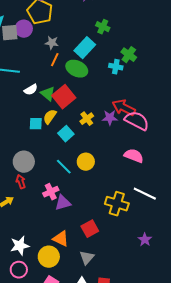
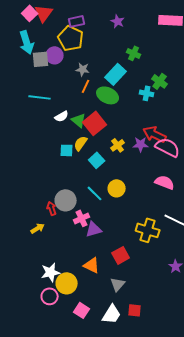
gray circle: (24, 162) -> (66, 200), moved
yellow circle: (49, 257) -> (67, 283), moved

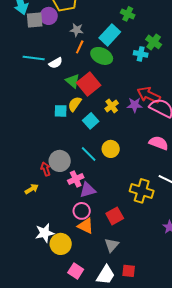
white semicircle: (62, 116) -> (56, 63), moved
pink circle: (50, 296) -> (82, 211), moved

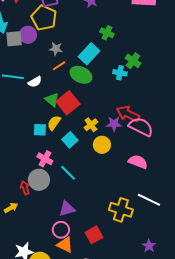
orange line: (80, 47) -> (59, 66), turned 32
yellow circle: (111, 149) -> (102, 145), moved
pink cross: (76, 179) -> (45, 159), moved, turned -35

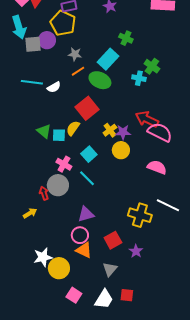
green triangle: (52, 100) -> (44, 131), moved
purple star: (114, 124) -> (123, 132), moved
cyan square: (70, 140) -> (89, 154), moved
purple star: (149, 246) -> (136, 251), moved

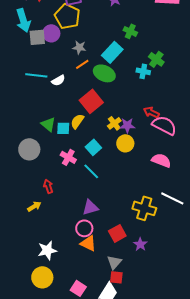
red arrow: (147, 119) -> (151, 112), size x0.7
gray circle: (58, 185) -> (29, 149), moved
yellow circle: (59, 268) -> (42, 277), moved
red square: (127, 295) -> (116, 277), moved

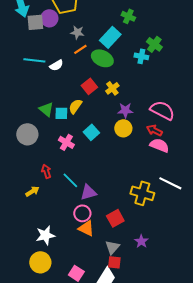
red square: (91, 101) -> (89, 86), size x0.7
red arrow: (151, 112) -> (154, 130), moved
yellow cross: (114, 123) -> (112, 88), moved
cyan line: (91, 171) -> (70, 180), moved
purple star: (140, 244) -> (141, 241), moved

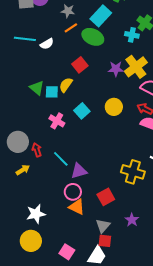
yellow cross: (112, 88) -> (136, 67), moved, size x1.6
purple star: (125, 110) -> (116, 69), moved
gray circle: (27, 134) -> (18, 142), moved

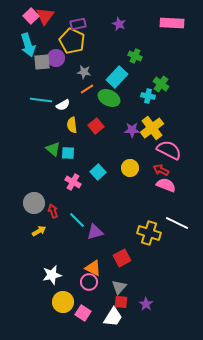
yellow semicircle: (66, 85) -> (72, 125), moved, turned -42
pink circle: (73, 192) -> (89, 282), moved
purple star: (132, 220) -> (146, 304), moved
yellow circle: (31, 241) -> (63, 302), moved

